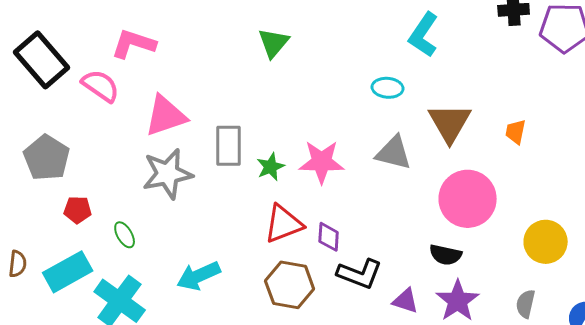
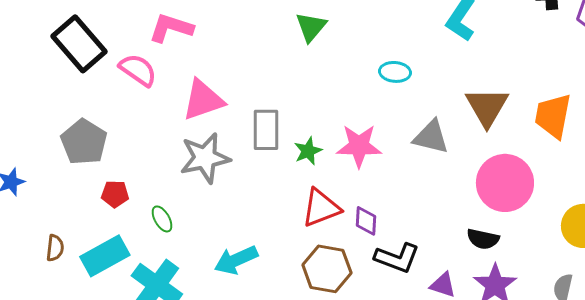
cyan ellipse: (388, 88) -> (395, 72), moved
orange trapezoid: (516, 132) -> (553, 116), size x1.8

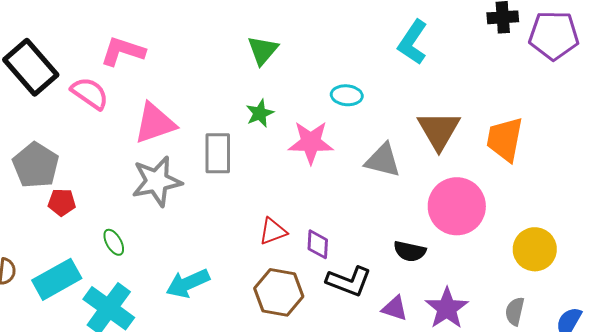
pink star: (359, 146) -> (311, 142), moved
green star: (308, 151) -> (260, 113), moved
red pentagon: (115, 194) -> (62, 202), moved
red triangle: (321, 208) -> (273, 231), size x0.7
black semicircle: (483, 239) -> (410, 251), moved

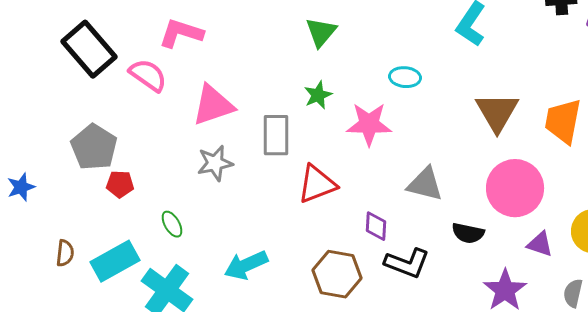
gray triangle: (383, 160) -> (425, 184), moved
gray star: (157, 181) -> (215, 163), size x0.7
red triangle: (273, 231) -> (317, 184), moved, size x1.4
purple triangle: (395, 308) -> (540, 244), moved

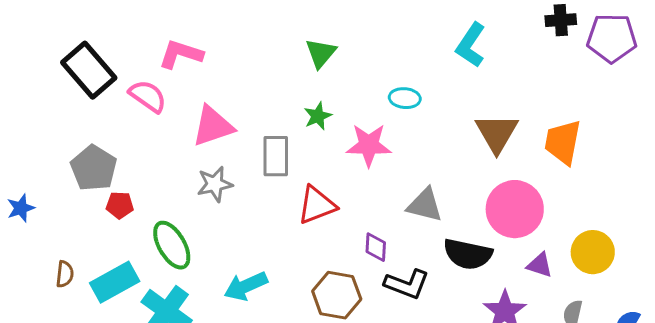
green ellipse: (172, 224) -> (172, 245), size x1.8
black semicircle: (468, 233) -> (468, 254), size x1.5

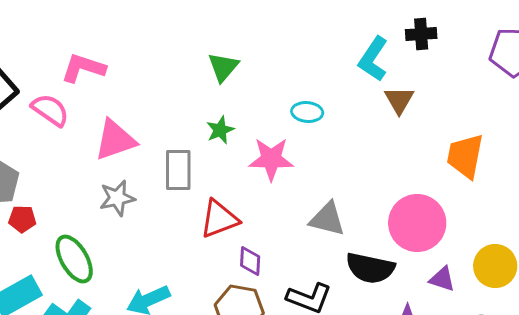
black cross: (561, 20) -> (421, 34), moved
brown triangle: (497, 133) -> (399, 100), moved, size x0.7
purple diamond: (376, 247) -> (250, 261), moved

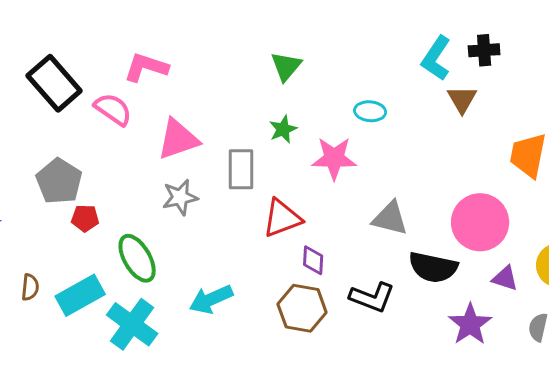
black cross: (421, 34) -> (484, 50), moved

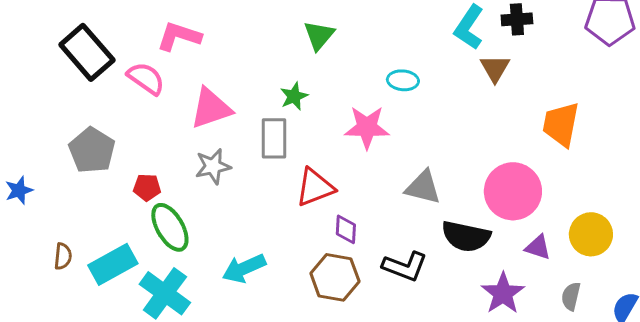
green star: (283, 129) -> (294, 96), moved
red pentagon: (85, 218) -> (147, 187), moved

